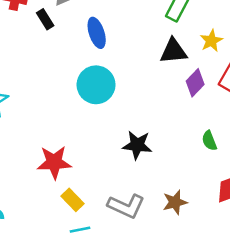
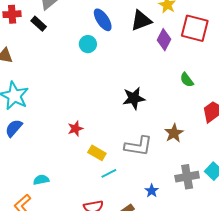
blue ellipse: (97, 33) -> (103, 20), moved
cyan circle: (96, 85) -> (88, 44), moved, size x0.6
red star: (54, 162) -> (75, 129), size x0.6

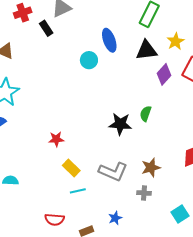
red cross: (12, 14) -> (23, 13), turned -30
green semicircle: (187, 80) -> (146, 114), moved, turned 42
gray cross: (187, 177) -> (144, 193), moved, size x0.6

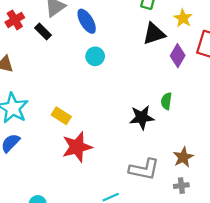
blue ellipse: (109, 40) -> (87, 21), moved
red star: (56, 139) -> (77, 147), size x1.8
yellow rectangle: (71, 168) -> (61, 116), moved

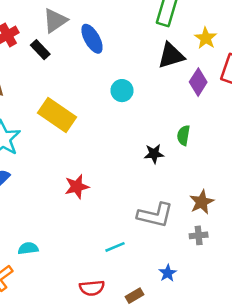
cyan circle: (95, 56) -> (122, 91), moved
yellow rectangle: (61, 116) -> (57, 115), moved, size x1.6
black star: (142, 117) -> (154, 154), size x0.7
red star: (77, 147) -> (77, 187), size x0.7

